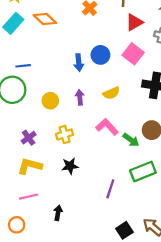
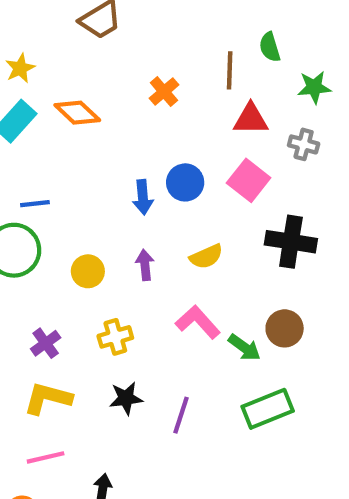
red triangle: (134, 22) -> (251, 119), turned 30
purple line: (110, 189) -> (181, 415), moved

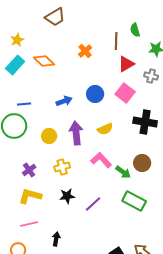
red triangle: (251, 119) -> (126, 64), turned -30
blue arrow: (143, 197) -> (64, 101), moved, turned -105
purple arrow: (145, 265) -> (76, 133), size x1.6
green rectangle: (268, 409) -> (134, 201), turned 50
purple line: (181, 415) -> (93, 204), turned 30

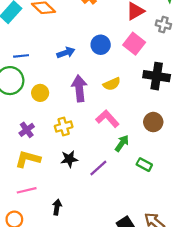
yellow circle: (49, 136) -> (40, 93), moved
green arrow: (123, 172) -> (122, 143), moved, turned -91
green rectangle: (134, 201) -> (144, 165), size x0.6

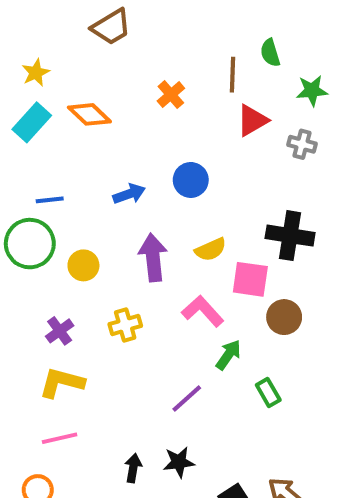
pink square: (134, 44) -> (250, 279), moved, turned -30
black star: (69, 159) -> (179, 462), moved
green rectangle: (144, 165) -> (268, 393), turned 32
black arrow: (57, 207) -> (133, 468), moved

